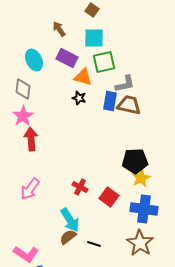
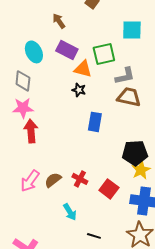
cyan square: (94, 38) -> (132, 30), moved
blue rectangle: (110, 101) -> (95, 122), moved
pink star: (23, 116) -> (23, 108), turned 30
cyan arrow: (70, 220) -> (70, 212), size x0.7
brown semicircle: (68, 237) -> (53, 180), moved

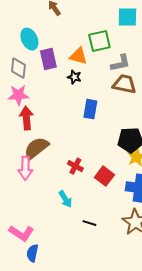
purple rectangle: (67, 50) -> (48, 59), moved, turned 50
brown semicircle: (53, 180) -> (36, 148), moved, size x1.5
pink arrow: (30, 181) -> (25, 168), turned -35

